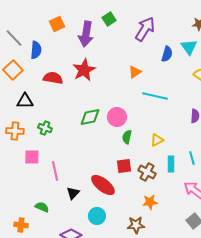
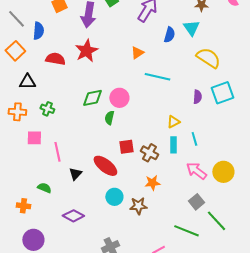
green semicircle: (127, 137) -> (109, 118), moved
yellow triangle: (157, 140) -> (173, 122), moved
cyan circle: (97, 216) -> (114, 197), moved

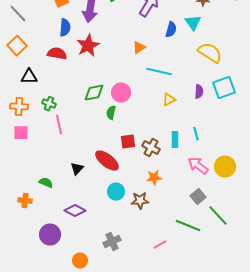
blue semicircle: (38, 31) -> (65, 28), moved
yellow triangle: (173, 122) -> (169, 100), moved
pink square: (34, 138) -> (21, 133), moved
pink line: (57, 152) -> (59, 125), moved
purple circle: (33, 240) -> (50, 235), moved

